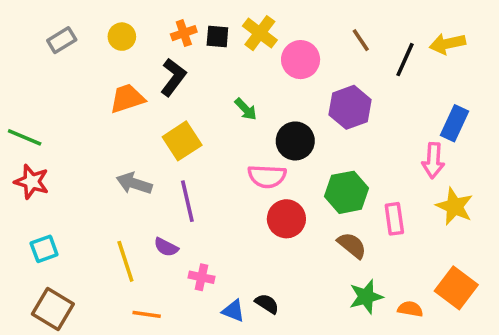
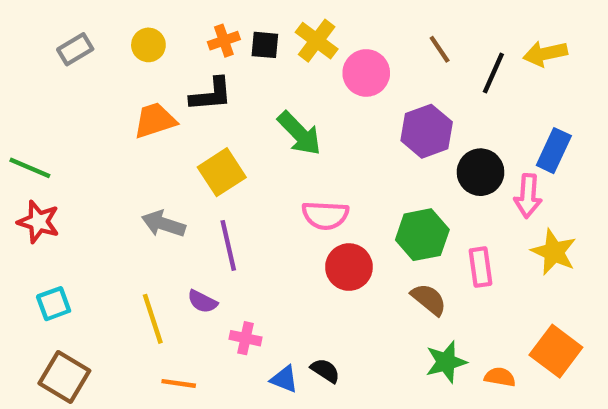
black L-shape: (173, 77) -> (211, 95), turned 48
green arrow: (246, 109) -> (299, 133), size x1.6
black circle: (295, 141) -> (481, 172), moved

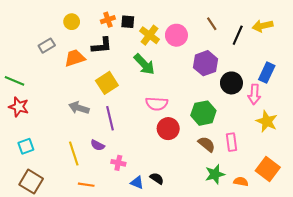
yellow cross: (317, 41) -> (149, 35), moved
gray rectangle: (75, 49) -> (47, 46), moved
pink rectangle: (481, 267) -> (231, 142), moved

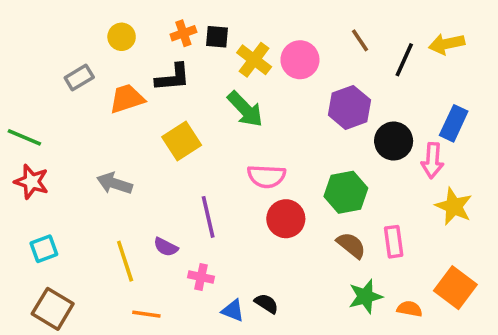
gray arrow: (79, 108) -> (114, 183), moved
purple line: (110, 118) -> (208, 217), moved

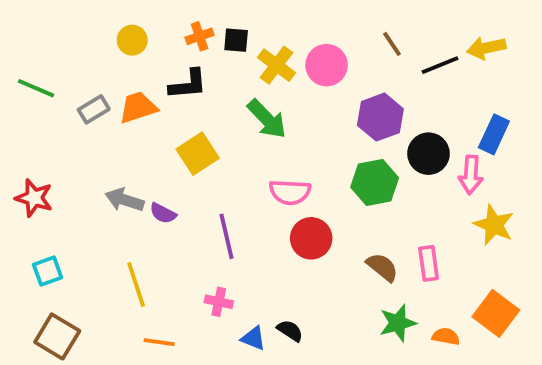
black line: (404, 60) -> (440, 65), turned 44
gray rectangle: (79, 77) -> (94, 109), moved
green line: (24, 137) -> (36, 88), moved
green hexagon: (346, 192) -> (375, 182), moved
purple semicircle: (166, 247) -> (163, 213), moved

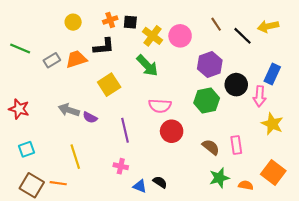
black line: (440, 65) -> (243, 36), turned 66
orange line: (159, 342) -> (58, 183), moved

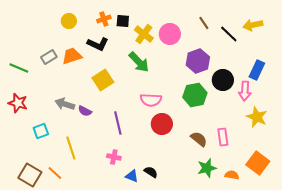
black L-shape: (104, 46) -> (98, 44), turned 30
green line: (20, 49) -> (19, 68), moved
cyan square: (26, 149) -> (41, 131), moved
orange line: (58, 183) -> (55, 173), turned 35

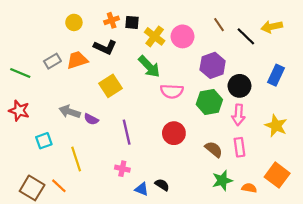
pink arrow: (245, 91) -> (238, 115), moved
pink semicircle: (151, 100) -> (172, 91), moved

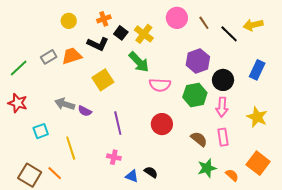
black square: (132, 22) -> (121, 33), moved, turned 32
pink circle: (183, 36) -> (177, 18), moved
green line: (20, 73) -> (19, 68), turned -66
orange semicircle: (249, 188) -> (232, 175), turned 32

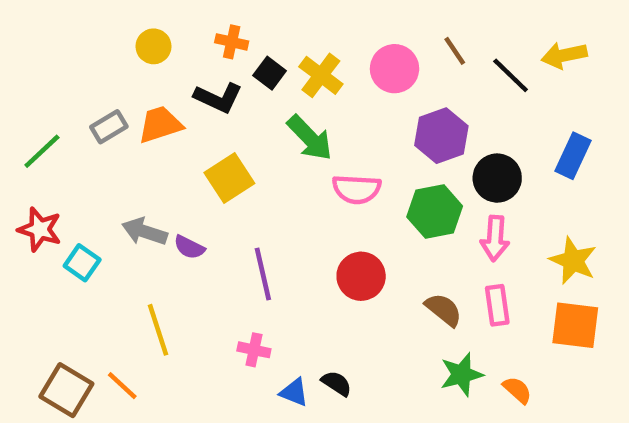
pink circle: (177, 18) -> (395, 69), moved
orange cross: (104, 19) -> (232, 42), turned 32
cyan square: (41, 131) -> (82, 263), moved, turned -35
orange square: (258, 163) -> (575, 325), moved, turned -30

